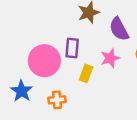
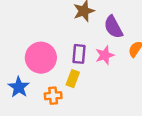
purple rectangle: (72, 48) -> (79, 54), moved
yellow rectangle: (86, 73) -> (73, 79), moved

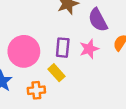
yellow rectangle: (73, 79) -> (56, 73), turned -63

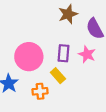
pink star: (89, 49) -> (87, 54), turned -30

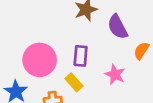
pink star: (87, 54) -> (115, 74), moved

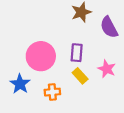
yellow rectangle: (74, 82) -> (80, 76), moved

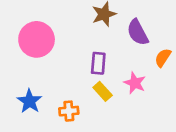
pink circle: (41, 56) -> (37, 39), moved

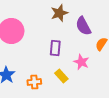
yellow rectangle: (103, 91) -> (61, 76), moved

